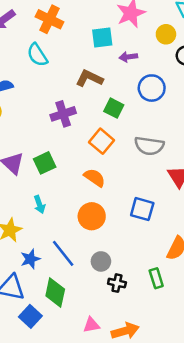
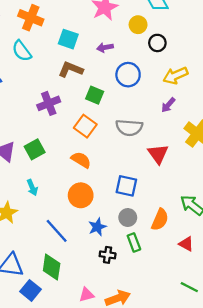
cyan square: (102, 38) -> (68, 39), moved, turned 30
blue star: (30, 259) -> (97, 227), moved
gray circle: (101, 261) -> (128, 218), moved
green rectangle: (156, 278) -> (134, 243), moved

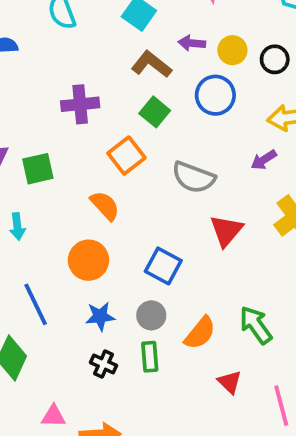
yellow circle: (138, 25) -> (232, 50), moved
brown L-shape: (71, 69) -> (151, 64), moved

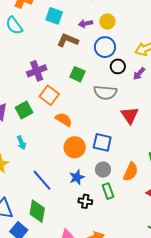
black circle: (275, 59) -> (118, 66), moved
green square: (155, 112) -> (77, 74), moved
orange square: (126, 156) -> (49, 95), moved
orange circle: (89, 260) -> (75, 147), moved

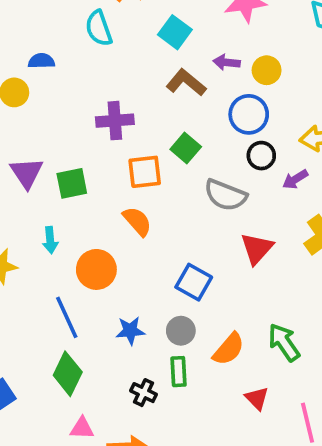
orange square: (49, 95) -> (145, 172), moved, turned 30
orange circle: (75, 147) -> (96, 269), moved
black cross: (85, 201) -> (144, 393), moved
green diamond: (37, 211) -> (68, 374), moved

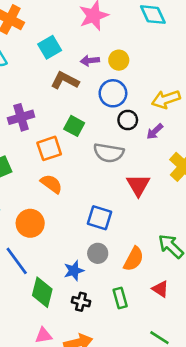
cyan square: (175, 32) -> (50, 47), turned 35
blue star: (130, 331) -> (74, 271), moved
green rectangle: (178, 372) -> (120, 298), moved
green diamond: (68, 374) -> (42, 292), moved

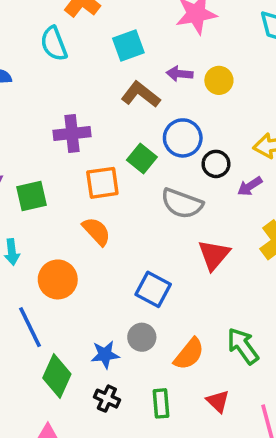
blue circle: (113, 93) -> (183, 138), moved

